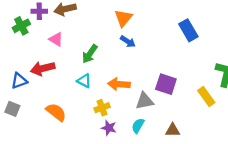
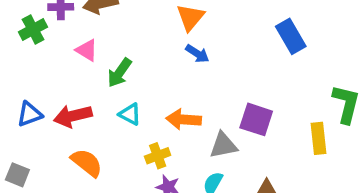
green arrow: (90, 54) -> (120, 73), moved
red arrow: (43, 68) -> (73, 116), moved
yellow rectangle: (206, 96) -> (318, 138), turned 30
gray square: (12, 109) -> (17, 175), moved

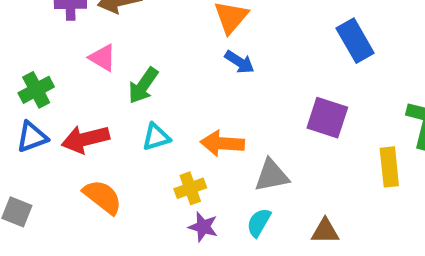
green cross: (33, 29) -> (36, 90), moved
cyan triangle: (130, 114) -> (156, 137), turned -45
purple square: (256, 119) -> (327, 118), moved

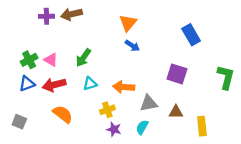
pink triangle: (103, 58) -> (51, 60), moved
yellow rectangle: (389, 167) -> (202, 126), moved
brown triangle: (325, 231) -> (176, 112), moved

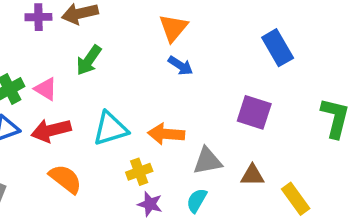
green arrow: (83, 58) -> (89, 60), moved
cyan triangle: (90, 84) -> (110, 129), size x1.5
yellow rectangle: (202, 126) -> (296, 199), turned -30

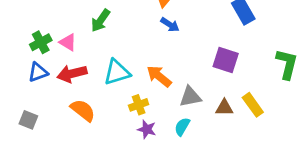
orange arrow: (166, 134) -> (159, 76), turned 35
yellow rectangle: (296, 199) -> (253, 105), moved

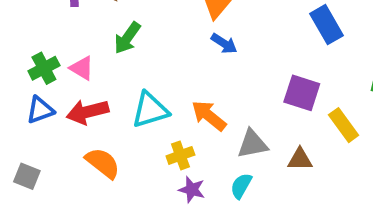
yellow rectangle: (253, 105) -> (344, 125), moved

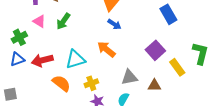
pink triangle: (82, 68) -> (39, 21), moved
purple square: (302, 93) -> (155, 50), turned 30
orange arrow: (209, 116) -> (106, 49), moved
orange semicircle: (103, 163) -> (61, 83), moved
gray square: (27, 176) -> (10, 94), turned -32

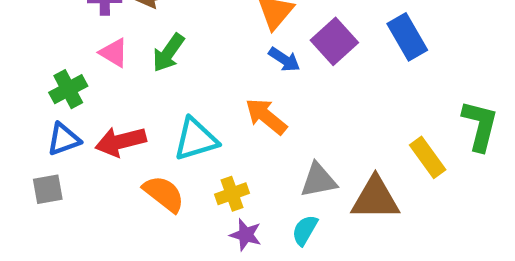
purple square: (155, 50) -> (334, 41), moved
brown triangle: (154, 85) -> (375, 198), size x1.6
gray square: (10, 94) -> (48, 189), moved

